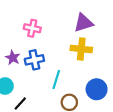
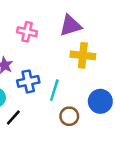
purple triangle: (83, 23) -> (70, 26), moved
blue cross: (34, 60) -> (28, 81), moved

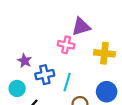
pink cross: (27, 32) -> (66, 45), moved
yellow cross: (83, 55) -> (104, 53), moved

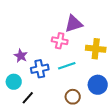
cyan line: (67, 82) -> (67, 66), moved, turned 54

